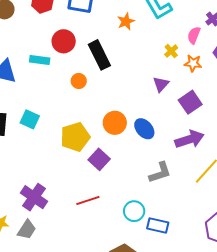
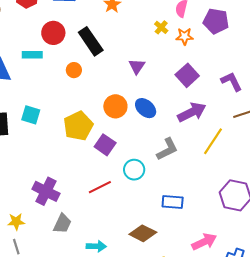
purple triangle: (161, 84) -> (137, 66), moved
cyan circle: (134, 211) -> (134, 170), moved
gray trapezoid: (27, 230) -> (62, 224), moved

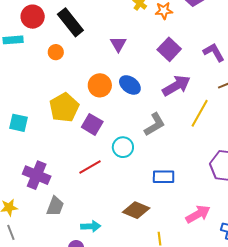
cyan square: (31, 115) -> (19, 123), moved

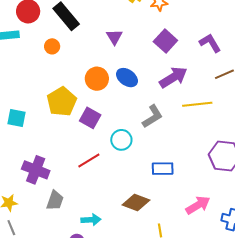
yellow line: (200, 113) -> (197, 104), turned 56

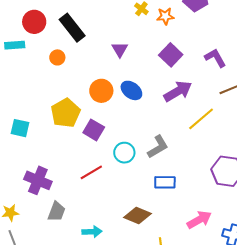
yellow line: (197, 104) -> (201, 119), turned -36
gray L-shape: (153, 116) -> (158, 147), moved

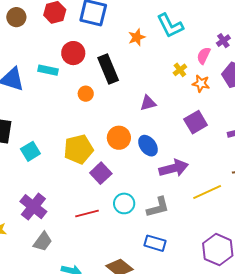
purple triangle: (120, 49) -> (148, 103), turned 30
purple arrow: (178, 91) -> (174, 168), moved
cyan square: (20, 128) -> (30, 151), turned 30

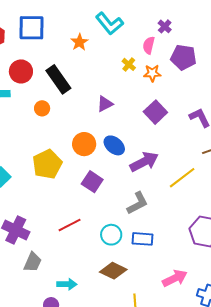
purple square: (101, 173) -> (92, 182), moved
cyan circle: (124, 203) -> (111, 235), moved

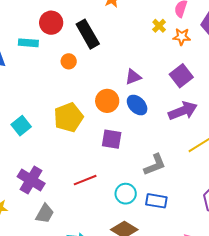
purple triangle: (105, 104) -> (133, 77), moved
purple arrow: (144, 162) -> (183, 111), moved
purple square: (92, 182) -> (112, 139), turned -30

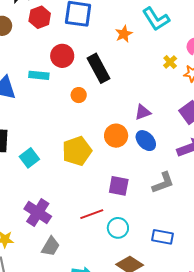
purple square: (112, 139) -> (119, 186), moved
gray L-shape: (155, 165) -> (163, 183), moved
cyan circle: (126, 194) -> (118, 228), moved

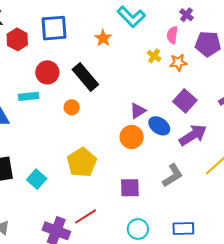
orange circle: (116, 136) -> (132, 137), moved
blue ellipse: (146, 141) -> (159, 126), moved
red line: (92, 214) -> (86, 216), moved

